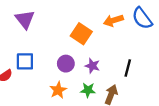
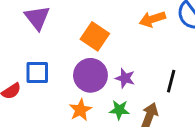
orange square: (81, 34) -> (95, 36), moved
purple circle: (66, 64) -> (90, 75), size x1.5

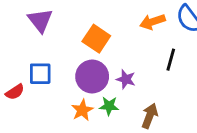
black line: (171, 81) -> (171, 60), moved
green star: (119, 110) -> (109, 106), moved

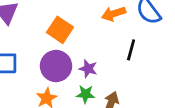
green star: (109, 106) -> (85, 94), moved

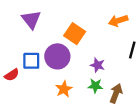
purple circle: (56, 66) -> (57, 56), moved

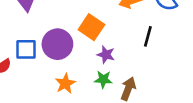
orange square: (75, 34) -> (91, 27), moved

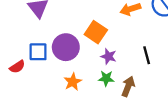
black line: (148, 36) -> (147, 55), moved, turned -30

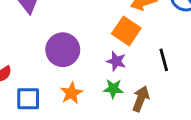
orange square: (96, 32) -> (126, 31), moved
blue square: (38, 52) -> (28, 99), moved

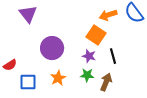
black line: (164, 60) -> (113, 56), moved

